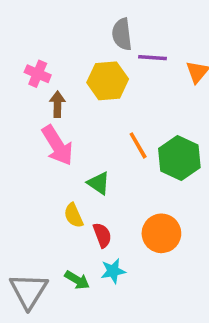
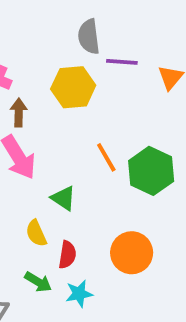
red semicircle: (102, 235) -> (67, 255), turned 30
green arrow: (77, 280) -> (38, 282), moved

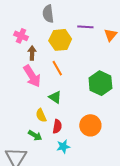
gray semicircle: (89, 37) -> (48, 14), moved
orange line: (106, 157) -> (57, 68), moved
green arrow: (38, 282) -> (35, 135), moved

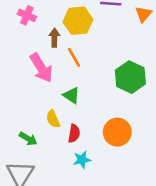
brown arrow: (32, 53) -> (54, 38), moved
green arrow: (35, 135) -> (28, 139), moved

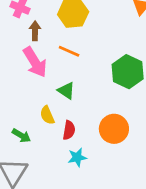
brown arrow: (54, 38) -> (35, 31), moved
orange line: (74, 57) -> (69, 51), turned -36

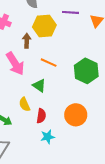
brown arrow: (35, 31) -> (27, 41), moved
orange line: (69, 51) -> (49, 63), moved

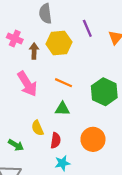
purple line: (71, 12) -> (87, 28), turned 63
brown arrow: (27, 41) -> (34, 51), moved
green triangle: (39, 86) -> (62, 109), moved, turned -32

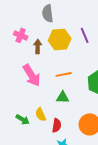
purple line: (87, 28) -> (85, 35), moved
orange line: (64, 83) -> (64, 74), turned -35
green arrow: (16, 145) -> (23, 119), moved

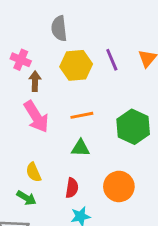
brown arrow: (38, 46) -> (35, 81), moved
yellow semicircle: (41, 114) -> (33, 172), moved
green arrow: (23, 119) -> (26, 198), moved

